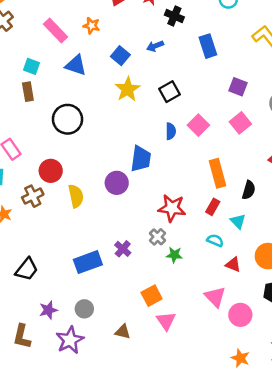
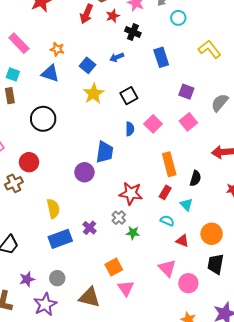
orange star: (92, 26) -> (57, 49), moved
pink rectangle: (56, 30) -> (19, 43), moved
yellow semicircle: (76, 196) -> (53, 209), moved
brown triangle: (123, 332) -> (90, 297), size x1.6

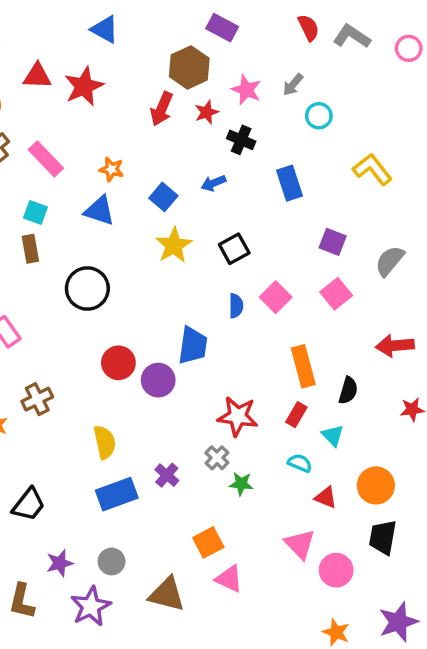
red circle: (29, 162) -> (118, 363), moved
pink triangle: (126, 288) -> (229, 579), turned -30

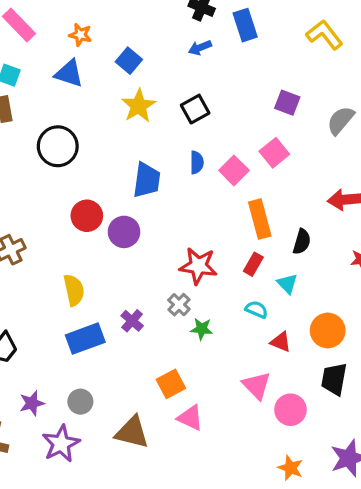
blue arrow: (213, 183) -> (200, 48), moved
blue rectangle: (289, 183) -> (245, 25), moved
pink square: (336, 294) -> (274, 153), moved
pink square: (276, 297) -> (234, 170), moved
blue trapezoid: (193, 346) -> (147, 180), moved

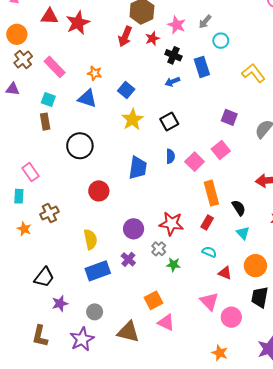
purple circle: (124, 232) -> (134, 229), moved
black semicircle: (302, 242) -> (239, 208), turned -49
cyan triangle: (287, 284) -> (243, 233), moved
purple star: (32, 403) -> (60, 303), moved
orange star: (290, 468) -> (220, 353), moved

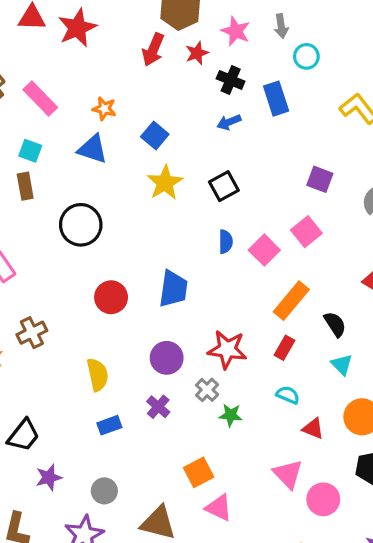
gray arrow: (205, 22) -> (281, 26), turned -48
blue trapezoid: (138, 168) -> (173, 289), moved
orange rectangle: (211, 193) -> (291, 301), turned 55
blue rectangle: (98, 271) -> (109, 425), size x0.6

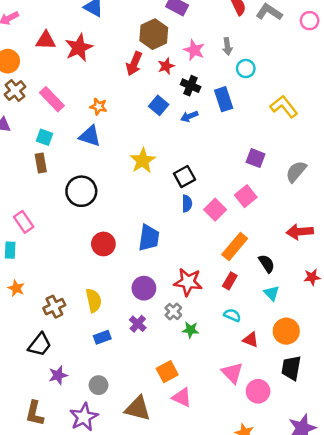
blue square: (155, 136) -> (159, 105), moved
black square: (224, 186) -> (184, 176), moved
brown cross: (32, 333) -> (54, 307), moved

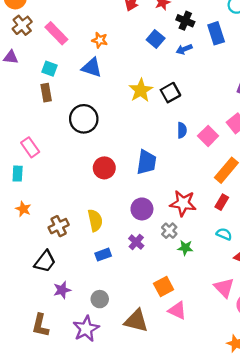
black square: (184, 176) -> (170, 93), moved

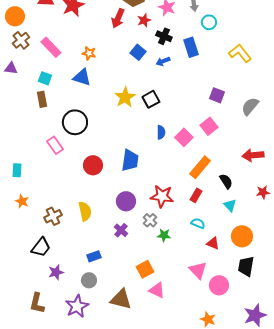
pink rectangle: (30, 147) -> (55, 145), moved
blue rectangle: (103, 255) -> (94, 256), moved

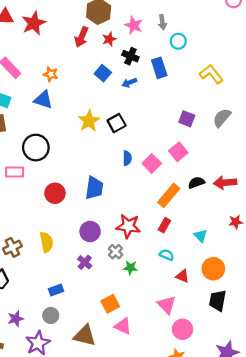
gray semicircle: (250, 106) -> (222, 118), moved
pink rectangle: (55, 145) -> (15, 172), turned -54
black semicircle: (226, 181) -> (196, 183), moved, turned -77
purple star: (56, 272) -> (16, 319), moved
pink circle: (219, 285) -> (183, 329), moved

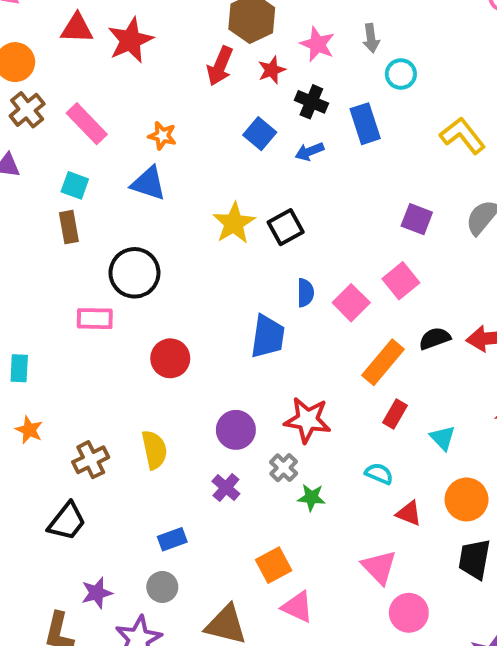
blue trapezoid: (94, 188) -> (268, 336), moved
red rectangle: (164, 225) -> (395, 414), moved

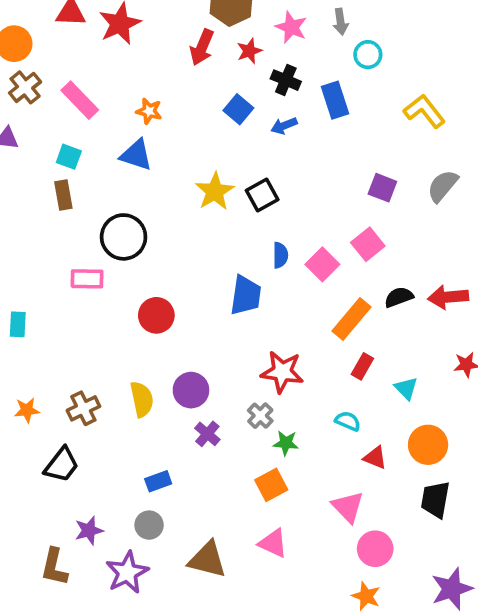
orange star: (29, 430) -> (27, 410), moved, turned -30
purple circle: (236, 430) -> (191, 390), moved
orange square: (274, 565) -> (271, 485), moved

